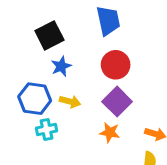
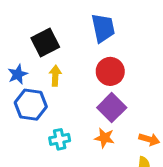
blue star: (61, 66) -> (18, 74), moved
yellow arrow: (70, 102) -> (55, 76), moved, turned -102
cyan cross: (46, 129) -> (60, 139), moved

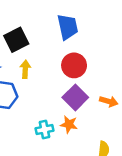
cyan cross: (60, 139) -> (45, 130), moved
orange arrow: (149, 139) -> (109, 101), moved

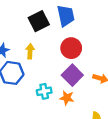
black square: (16, 40) -> (39, 21), moved
cyan cross: (45, 130) -> (44, 91), moved

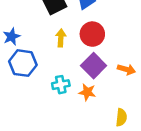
yellow arrow: (30, 51) -> (61, 38), moved

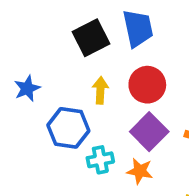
blue hexagon: (23, 63) -> (68, 128), moved

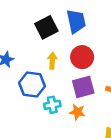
purple square: (149, 132) -> (83, 87), turned 30

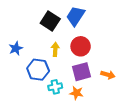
blue trapezoid: (76, 21) -> (75, 16), turned -135
black square: (46, 27) -> (50, 21), turned -30

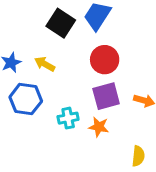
yellow arrow: (55, 49) -> (45, 64), moved, turned -64
blue hexagon: (38, 70) -> (26, 99), moved

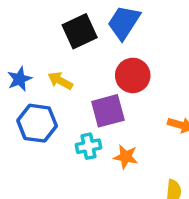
black square: (61, 23) -> (80, 31), turned 32
purple square: (106, 96) -> (108, 111), moved

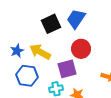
yellow arrow: (60, 81) -> (40, 52), size x1.5

